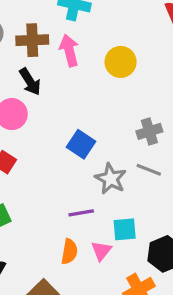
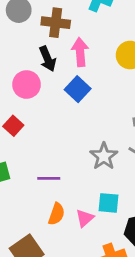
pink arrow: (69, 50) -> (80, 52), moved
blue square: (81, 144) -> (78, 89), moved
purple line: (81, 213) -> (49, 178), moved

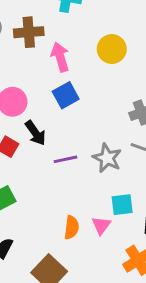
black arrow: (48, 59) -> (35, 133), moved
blue square: (78, 89) -> (66, 95), turned 30
purple line: (49, 178) -> (65, 159), moved

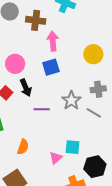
yellow circle: (112, 49) -> (93, 54), moved
gray star: (107, 158) -> (71, 100), moved
orange semicircle: (71, 227) -> (23, 147), moved

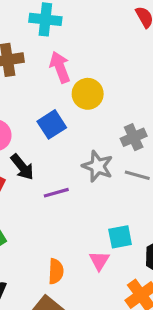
pink arrow: (53, 41) -> (60, 67), moved
yellow circle: (93, 54) -> (88, 94), moved
orange semicircle: (23, 147) -> (56, 271), moved

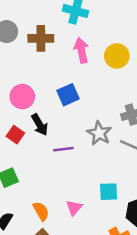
yellow circle: (88, 94) -> (117, 56), moved
pink triangle: (99, 261) -> (74, 208), moved
orange semicircle: (56, 271) -> (41, 211), moved, turned -42

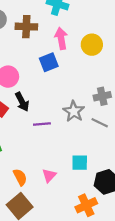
blue square: (68, 95) -> (49, 62), moved

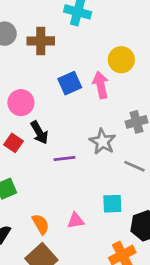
pink arrow: (61, 38) -> (101, 85), moved
gray line: (100, 123) -> (134, 166), moved
pink triangle: (49, 175) -> (76, 221), turned 40

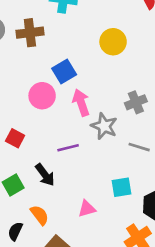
pink arrow: (101, 85) -> (81, 103), moved
pink circle: (21, 103) -> (42, 96), moved
black arrow: (39, 133) -> (45, 175), moved
orange semicircle: (41, 224) -> (40, 215), moved

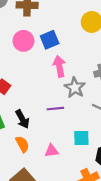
pink circle: (42, 96) -> (23, 41), moved
purple line: (68, 148) -> (55, 109), moved
orange semicircle: (40, 215) -> (22, 144), moved

